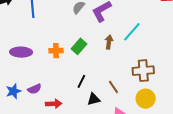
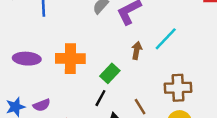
green rectangle: (79, 46) -> (110, 73), moved
orange cross: (56, 51) -> (70, 59), size x1.6

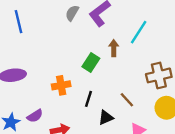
orange cross: (70, 59) -> (61, 85), moved, size x0.7
green rectangle: (110, 73) -> (91, 63), moved

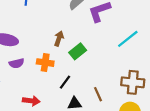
brown arrow: (114, 48) -> (59, 39), moved
purple semicircle: (35, 116) -> (17, 63), moved

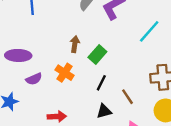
orange cross: (45, 63) -> (65, 73), turned 35
black line: (65, 82) -> (101, 83), moved

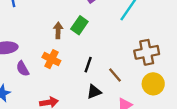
green rectangle: (97, 55) -> (79, 25), moved
purple semicircle: (34, 79) -> (23, 69), turned 91

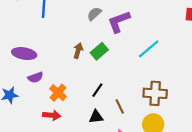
orange cross: (51, 59) -> (58, 93), moved
purple semicircle: (23, 69) -> (35, 77), turned -96

